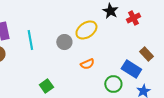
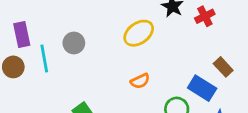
cyan line: (30, 40) -> (44, 59), moved
gray circle: (64, 42) -> (74, 43), moved

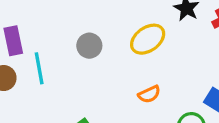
gray circle: (74, 43) -> (89, 46), moved

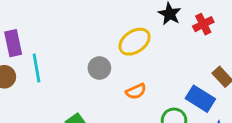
gray circle: (89, 46) -> (99, 68), moved

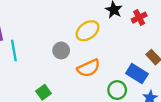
orange semicircle: (136, 91) -> (89, 68), size x1.5

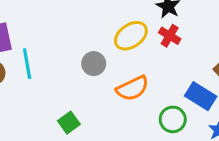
red cross: (139, 18) -> (170, 36), moved, turned -32

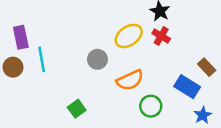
green circle: (173, 119) -> (151, 106), moved

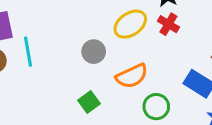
green square: (77, 109) -> (89, 102), moved

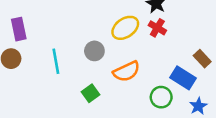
cyan line: (28, 52) -> (56, 61), moved
green circle: (156, 107) -> (161, 97), moved

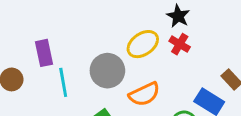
purple rectangle: (19, 29) -> (44, 53), moved
gray circle: (94, 51) -> (107, 71), size x1.5

